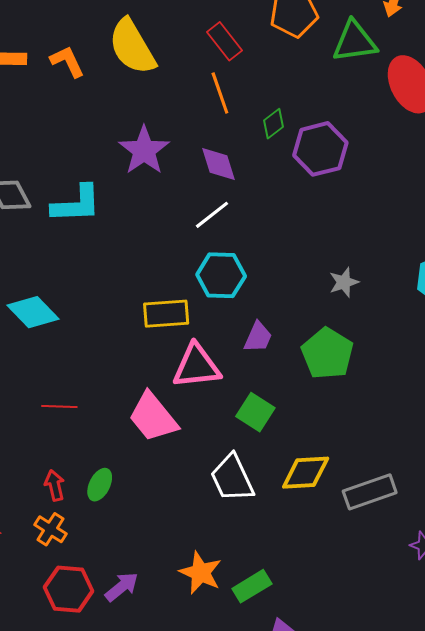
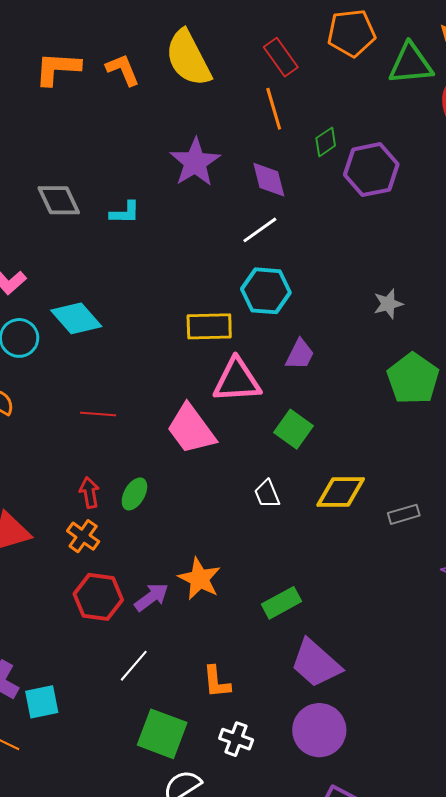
cyan L-shape: (76, 204) -> (125, 213), size x0.6
green pentagon: (327, 354) -> (413, 379), moved
white trapezoid: (232, 478) -> (267, 494), size x0.6
gray rectangle: (370, 492) -> (404, 514), size x0.6
orange star: (201, 573) -> (199, 579), moved

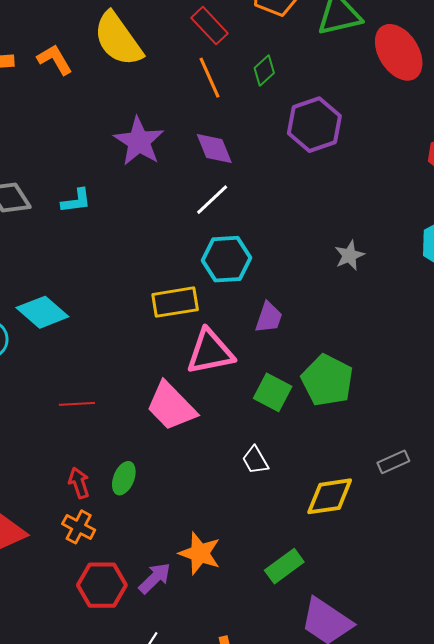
green diamond: (326, 142) -> (264, 71), moved
green pentagon: (413, 379) -> (327, 380), moved
yellow diamond: (341, 492) -> (330, 496), moved

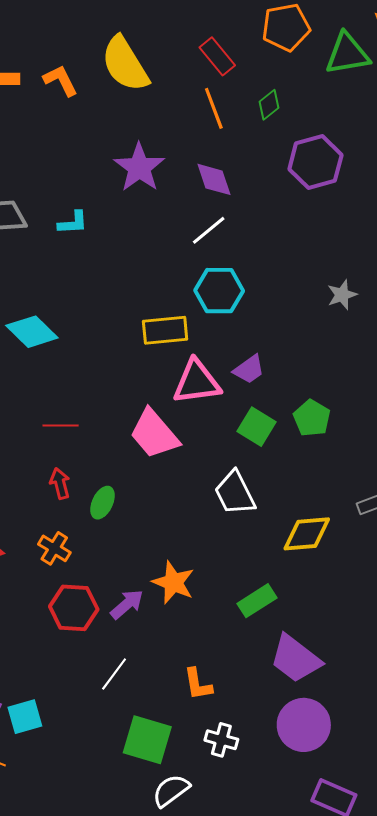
purple trapezoid: (269, 318) -> (249, 369), moved, turned 32
green pentagon: (327, 380) -> (312, 418), size x0.7
white trapezoid: (255, 460) -> (235, 493), size x1.6
red arrow: (79, 483) -> (60, 483), moved

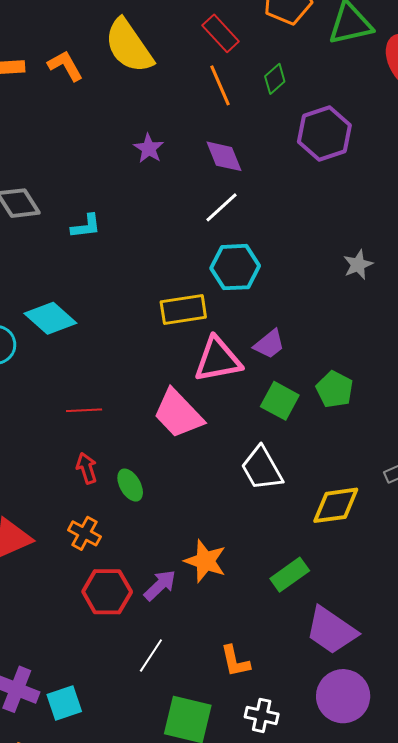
purple star: (139, 167) -> (149, 148), size x0.6
cyan L-shape: (73, 223) -> (86, 226), moved
green ellipse: (103, 503) -> (130, 485), turned -52

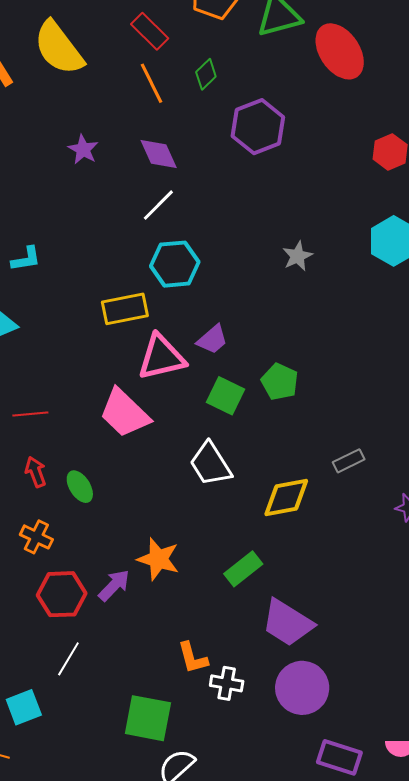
cyan L-shape: (86, 226) -> (26, 259), moved
white line: (151, 656) -> (68, 659), moved
white cross: (262, 715) -> (227, 683), moved

